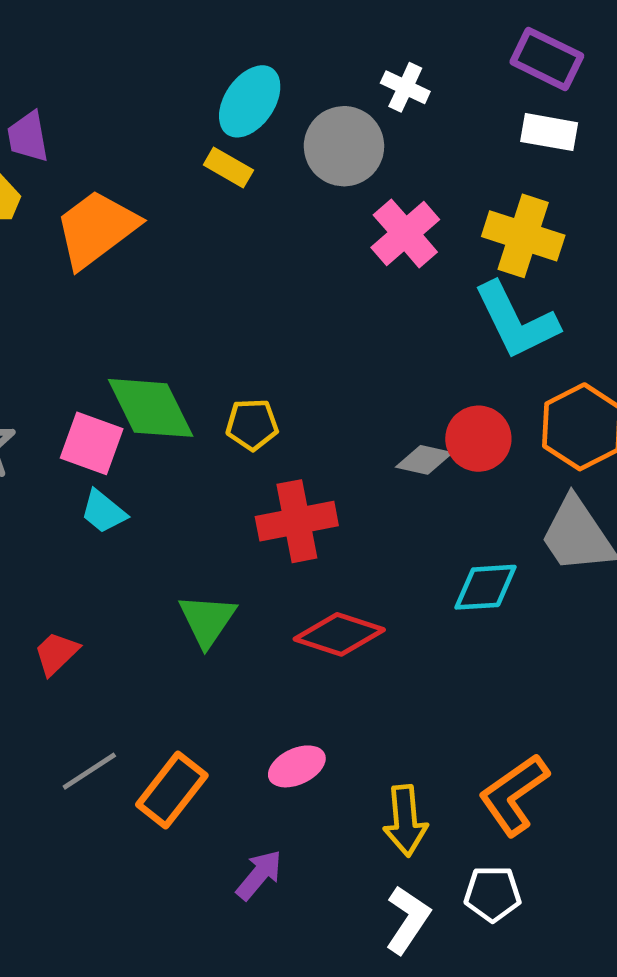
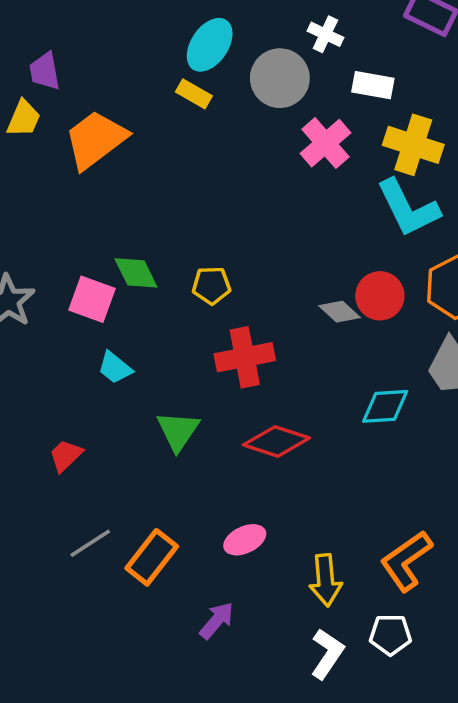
white rectangle: (549, 132) -> (373, 85), moved
green diamond: (151, 408) -> (136, 273), size x0.7
gray diamond: (424, 460) -> (340, 312), turned 30
cyan trapezoid: (103, 512) -> (115, 368), moved

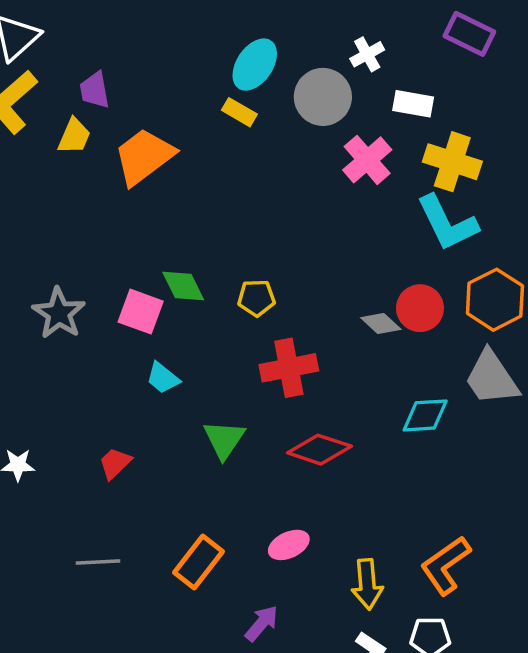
white cross: (325, 34) -> (367, 54), turned 36
gray line: (90, 543) -> (98, 562), moved, turned 30

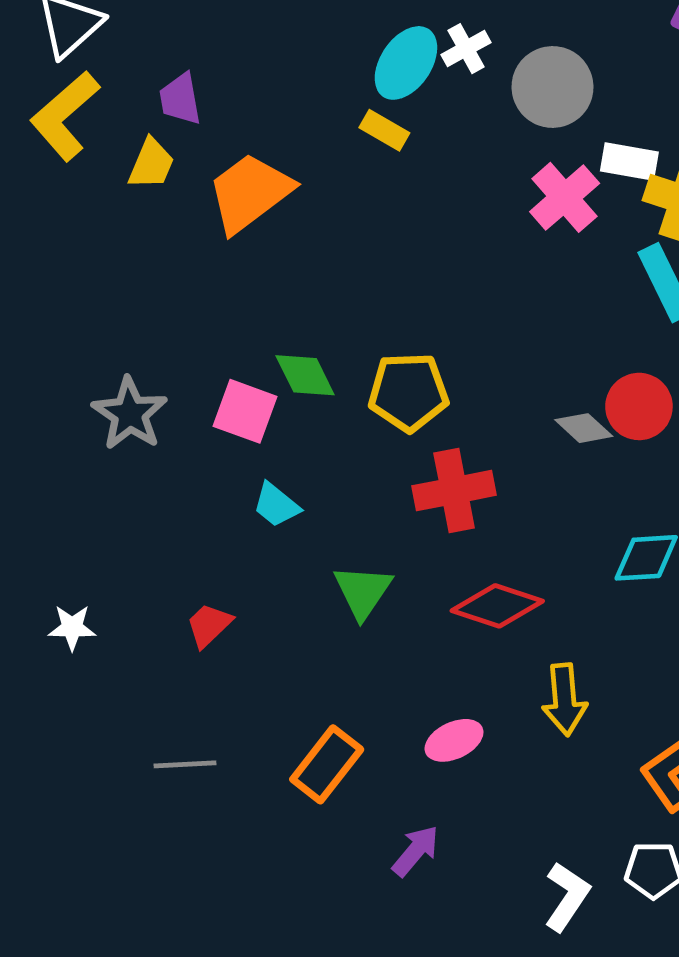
white cross: (367, 54) -> (466, 49), moved
gray circle: (323, 97) -> (553, 87), moved
white rectangle: (413, 104) -> (629, 161), moved
yellow pentagon: (256, 298) -> (408, 392), size x1.5
yellow arrow: (367, 584) -> (565, 700), moved

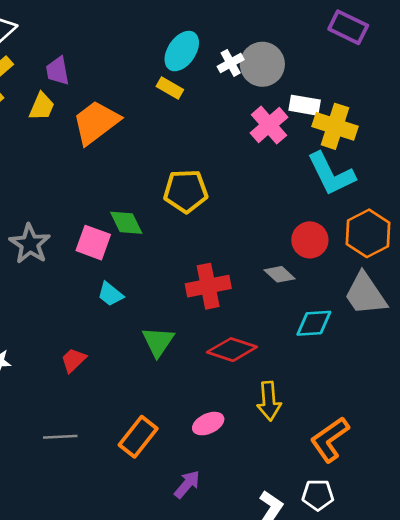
white cross: (466, 49) -> (231, 63), moved
yellow pentagon: (408, 392) -> (186, 191), moved
gray diamond: (584, 428) -> (280, 274), moved

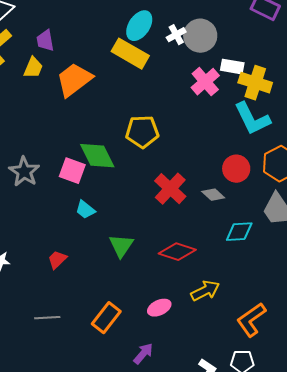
yellow rectangle: (170, 88) -> (130, 54), size x1.8
green diamond: (126, 223) -> (97, 156), size x1.4
red cross: (208, 286) -> (170, 189), moved, turned -36
yellow arrow: (269, 401) -> (205, 291), turned -112

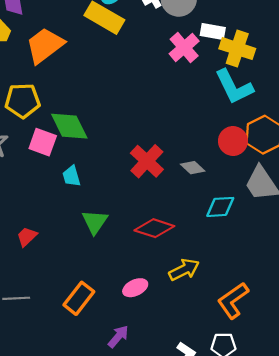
yellow pentagon: (142, 132) -> (23, 101), moved
red circle: (236, 169) -> (233, 141), moved
cyan trapezoid: (85, 210) -> (71, 176), moved, turned 35

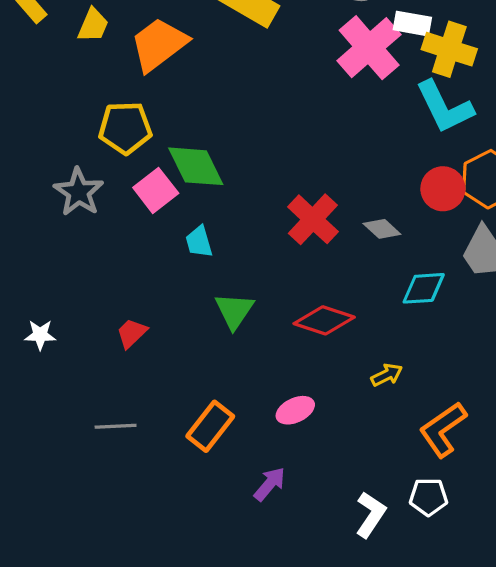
pink cross: (184, 47) -> (369, 48), size x1.4
pink square: (43, 142) -> (156, 190), turned 32
yellow arrow: (184, 270) -> (387, 375), moved, size x0.7

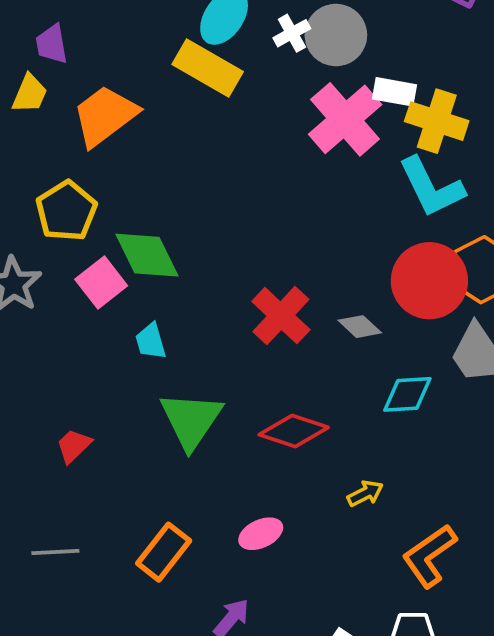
yellow pentagon: (125, 128) -> (66, 211), turned -30
red circle: (443, 189) -> (429, 281), size x1.5
green triangle: (234, 311) -> (191, 420), size x1.4

